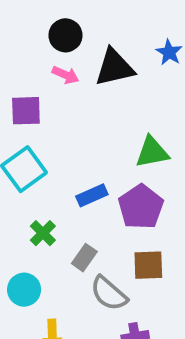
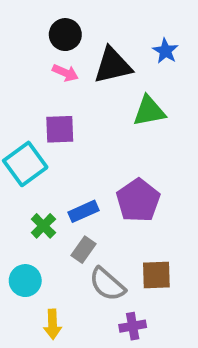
purple square: (26, 111) -> (60, 129), moved
green triangle: (152, 152) -> (149, 111), moved
blue rectangle: (92, 195) -> (83, 211), moved
brown square: (148, 265) -> (156, 275), moved

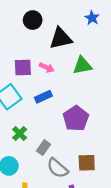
blue star: (165, 51) -> (92, 18), moved
pink arrow: (65, 73) -> (47, 68), moved
purple square: (60, 129) -> (23, 68), moved
blue rectangle: (83, 211) -> (43, 97), moved

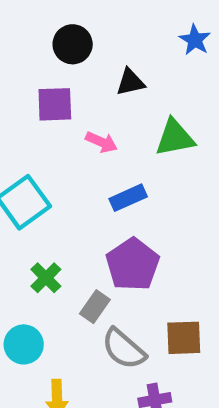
black triangle: (61, 38) -> (130, 82), size x0.6
purple square: (23, 68) -> (55, 104), moved
blue rectangle: (43, 97) -> (128, 198), moved
purple pentagon: (76, 118) -> (133, 264), moved

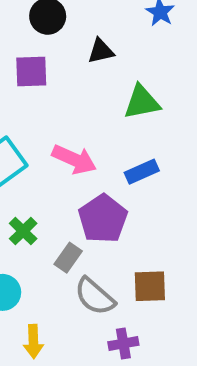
pink arrow: (101, 142) -> (74, 159), moved, size x1.5
blue rectangle: (128, 198) -> (142, 172), moved

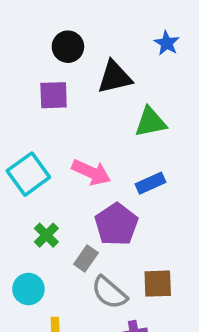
black triangle: (101, 51) -> (115, 77), size x1.5

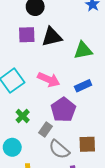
black triangle: (115, 77) -> (52, 37), moved

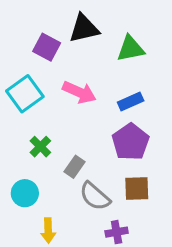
purple square: (27, 35) -> (47, 47), moved, turned 30
purple pentagon: (63, 110) -> (131, 142), moved

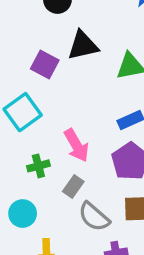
pink arrow: (79, 92) -> (76, 145), moved, turned 36
green cross: (40, 147) -> (38, 166), turned 30

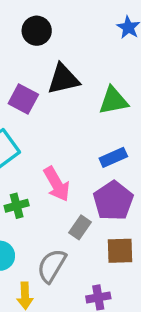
gray rectangle: (73, 187) -> (80, 227), moved
gray semicircle: (94, 217) -> (52, 266), moved, turned 80

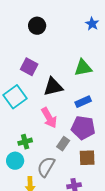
black triangle: (63, 79) -> (53, 87), moved
purple pentagon: (113, 201) -> (83, 128), turned -30
green cross: (17, 206) -> (25, 142), moved

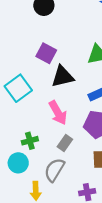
purple square: (29, 67) -> (46, 53), moved
gray rectangle: (63, 144) -> (65, 143), moved

